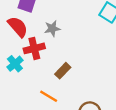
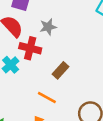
red cross: (34, 48) -> (30, 48), turned 30

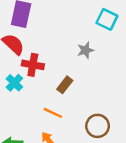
gray star: (48, 27) -> (86, 50), moved

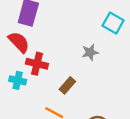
cyan cross: (14, 83) -> (18, 80), turned -35

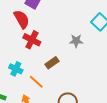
cyan cross: (18, 80) -> (16, 69), moved

